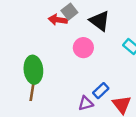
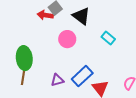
blue rectangle: (101, 91) -> (82, 76), size x1.5
purple triangle: (86, 103) -> (57, 80), moved

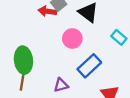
blue rectangle: (82, 76) -> (89, 66), moved

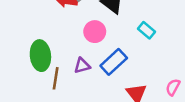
brown line: (22, 81) -> (56, 78), moved
purple triangle: (61, 85) -> (82, 66), moved

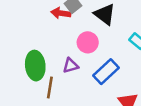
purple triangle: (82, 66) -> (71, 66), moved

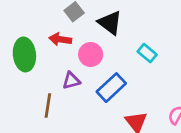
red arrow: (61, 13) -> (60, 39), moved
green ellipse: (35, 66) -> (24, 54), moved

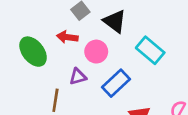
cyan rectangle: (147, 53) -> (150, 50), size x1.5
green ellipse: (24, 54) -> (33, 52), turned -32

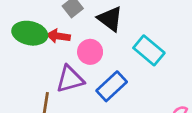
green ellipse: (33, 52) -> (30, 33), moved, turned -40
purple triangle: (78, 77) -> (70, 79), size x1.5

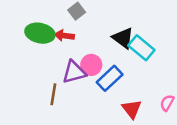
black triangle: (110, 19) -> (123, 38), moved
pink circle: (90, 52) -> (91, 65), moved

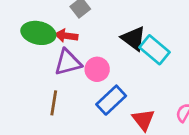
purple triangle: (74, 72) -> (68, 62), moved
blue rectangle: (110, 78) -> (111, 100), moved

